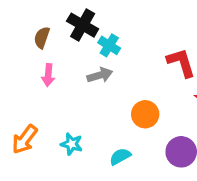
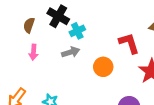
cyan cross: (109, 45) -> (77, 31), turned 32
orange circle: (145, 114) -> (103, 67), moved

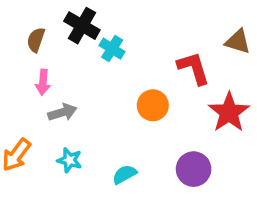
cyan cross: (77, 31) -> (112, 49), turned -32
gray arrow: (71, 52) -> (62, 112), moved

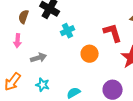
cyan cross: (112, 49) -> (68, 31), moved, turned 32
pink arrow: (43, 82) -> (18, 41), moved

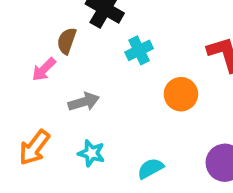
brown semicircle: (24, 17) -> (67, 41), moved
pink arrow: (18, 41) -> (44, 69), turned 40

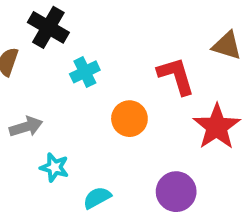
cyan star: (91, 153) -> (54, 167), moved

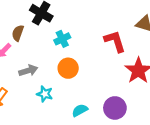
orange circle: (129, 119) -> (68, 68), moved
cyan semicircle: (97, 198) -> (80, 110), moved

